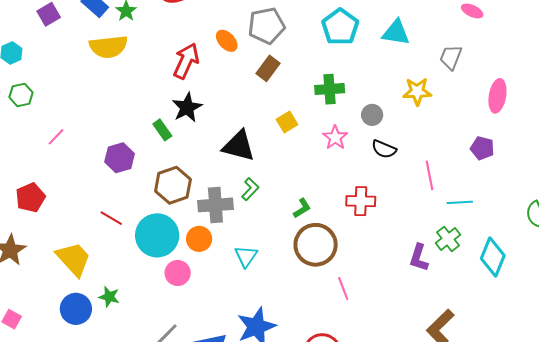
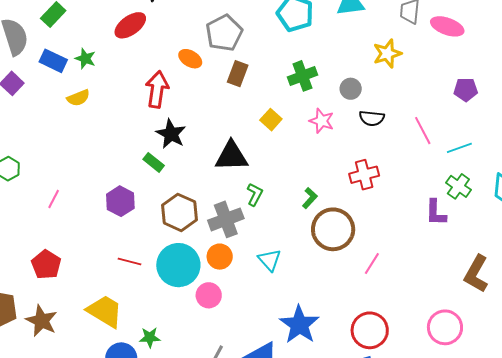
yellow semicircle: (108, 47) -> (78, 98), size x0.6
pink ellipse: (497, 96) -> (447, 26), moved, turned -64
pink line: (343, 289) -> (372, 263), turned 70

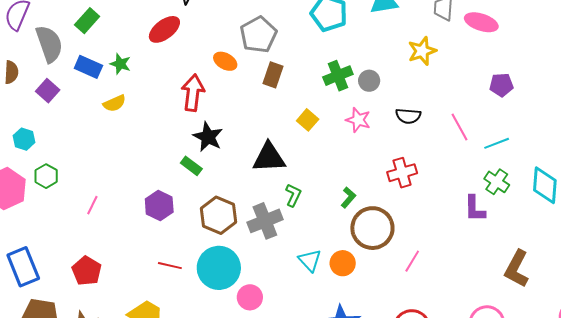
gray circle: (351, 89) -> (369, 81), moved
orange circle: (220, 257) -> (343, 263), moved

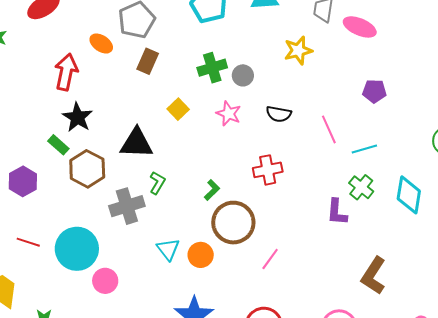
brown hexagon: (218, 215) -> (87, 169), moved

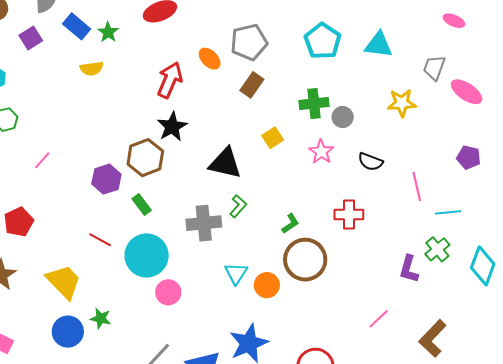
green rectangle: (58, 145) -> (142, 205), moved
brown hexagon: (87, 169) -> (145, 158), moved
pink line: (270, 259) -> (379, 319), moved

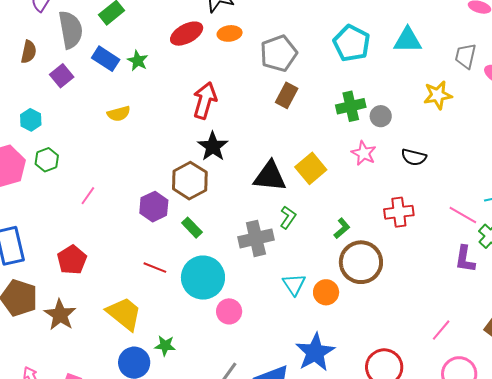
orange ellipse: (210, 59) -> (230, 33), moved, turned -45
yellow semicircle: (92, 69) -> (119, 114), moved
yellow square: (273, 138) -> (311, 168), moved, size x1.4
pink line: (417, 186) -> (463, 215), moved, turned -40
pink line: (379, 319) -> (441, 330), moved

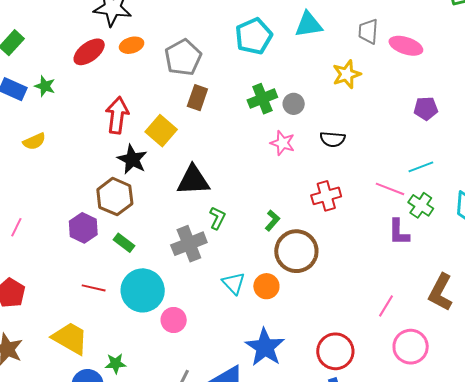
cyan pentagon: (352, 43) -> (254, 36), turned 30
yellow square: (311, 168) -> (161, 131), moved

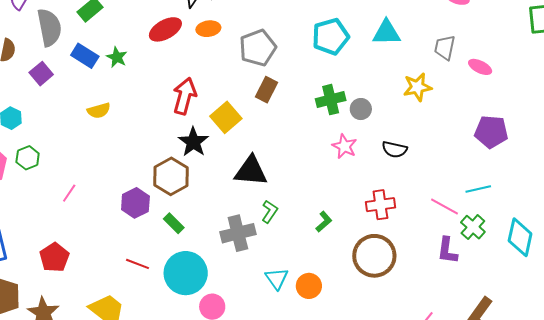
pink ellipse: (406, 46) -> (480, 67), size x0.7
purple pentagon: (426, 108) -> (491, 132), size x1.4
brown circle: (296, 251) -> (374, 256), moved

